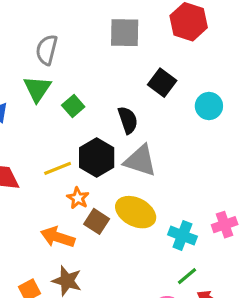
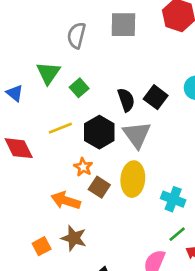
gray semicircle: (47, 50) -> (76, 35), moved
black square: (162, 83) -> (156, 97), moved
gray triangle: (140, 161) -> (137, 135), turned 36
yellow line: (58, 168) -> (60, 128), moved
yellow ellipse: (136, 212) -> (133, 179), turned 68

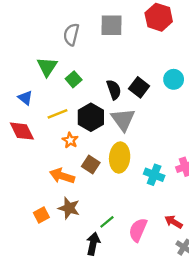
blue triangle: (15, 93) -> (25, 98), moved
orange star: (83, 167) -> (70, 140), moved
green line: (177, 234) -> (107, 222), moved

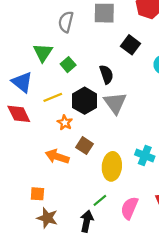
black square: (139, 87) -> (131, 45), moved
blue triangle: (25, 98) -> (22, 82), size x1.5
yellow ellipse: (120, 158) -> (112, 166), moved
brown star: (69, 208) -> (47, 218), moved
orange square: (41, 215) -> (37, 194), turned 32

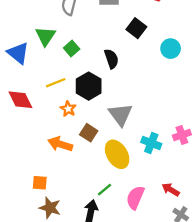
blue triangle: (22, 82) -> (18, 53), moved
gray triangle: (115, 103) -> (120, 115), moved
yellow ellipse: (112, 166) -> (117, 154), turned -36

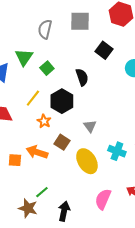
yellow line: (56, 83) -> (33, 98), turned -30
gray triangle: (120, 115) -> (90, 126), size x0.6
orange square: (40, 183) -> (15, 160), moved
green line: (105, 190) -> (42, 192), moved

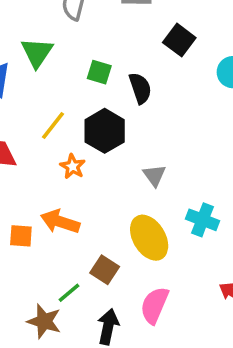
green square: (47, 68) -> (99, 72), moved, turned -32
brown square: (62, 142) -> (105, 270), moved
pink semicircle: (103, 199) -> (154, 305), moved

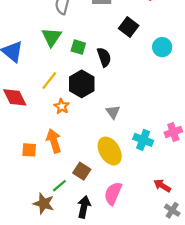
green triangle: (37, 53) -> (52, 37), moved
orange arrow: (60, 222) -> (54, 141), turned 55

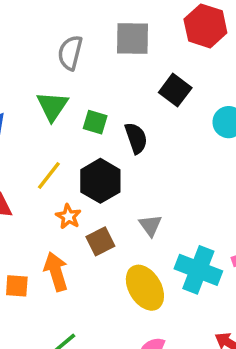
cyan cross: (143, 140) -> (198, 270), size x1.4
brown square: (82, 171) -> (100, 241), moved, turned 30

